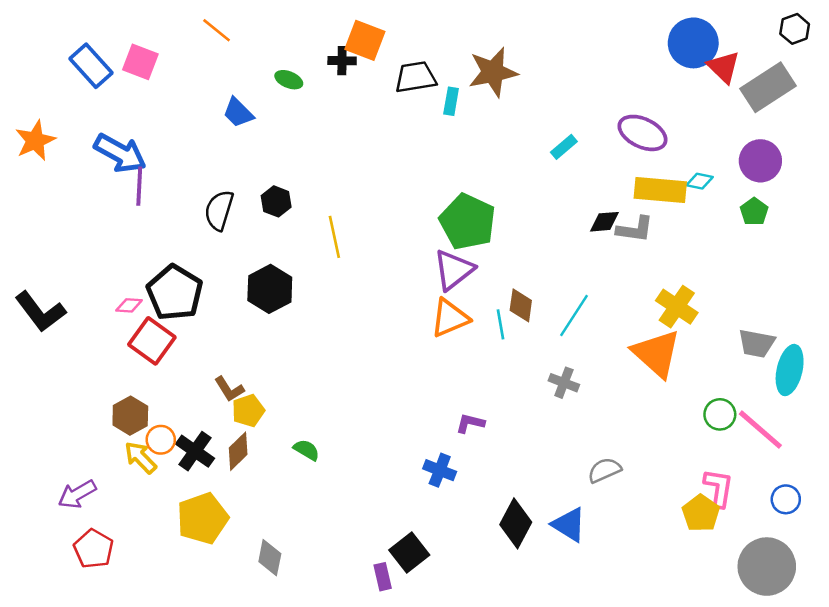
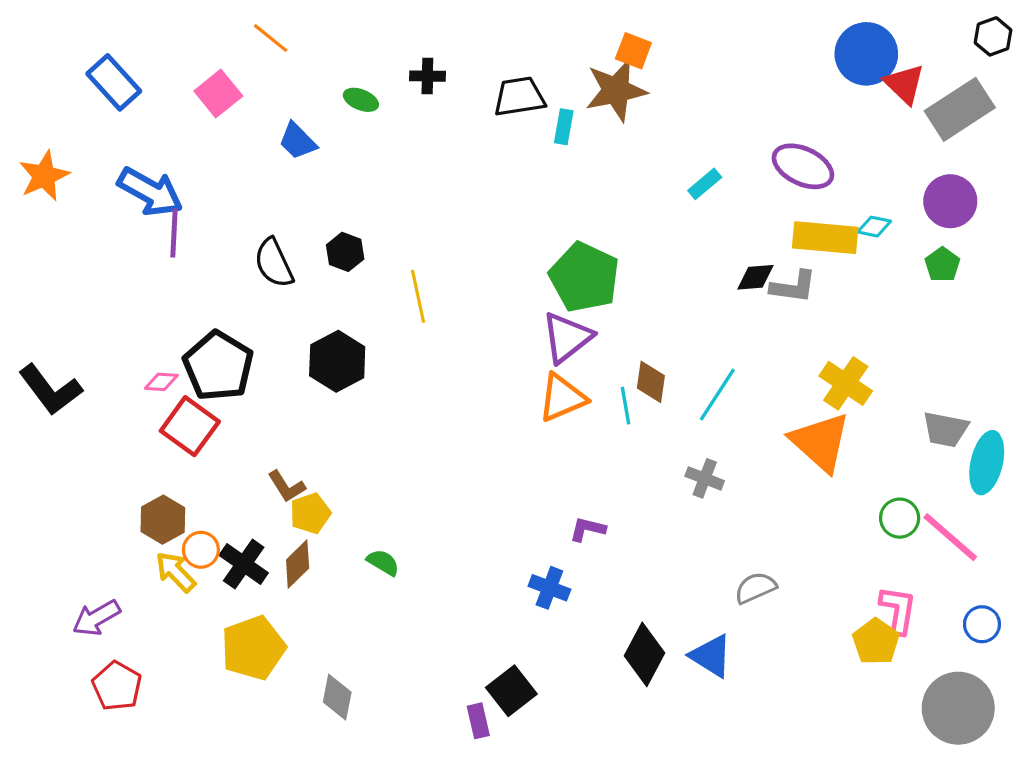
orange square: (365, 40) -> (633, 51), moved, size x0.7
pink square: (140, 62) -> (218, 93), moved, turned 30
black semicircle: (219, 210) -> (274, 263), turned -42

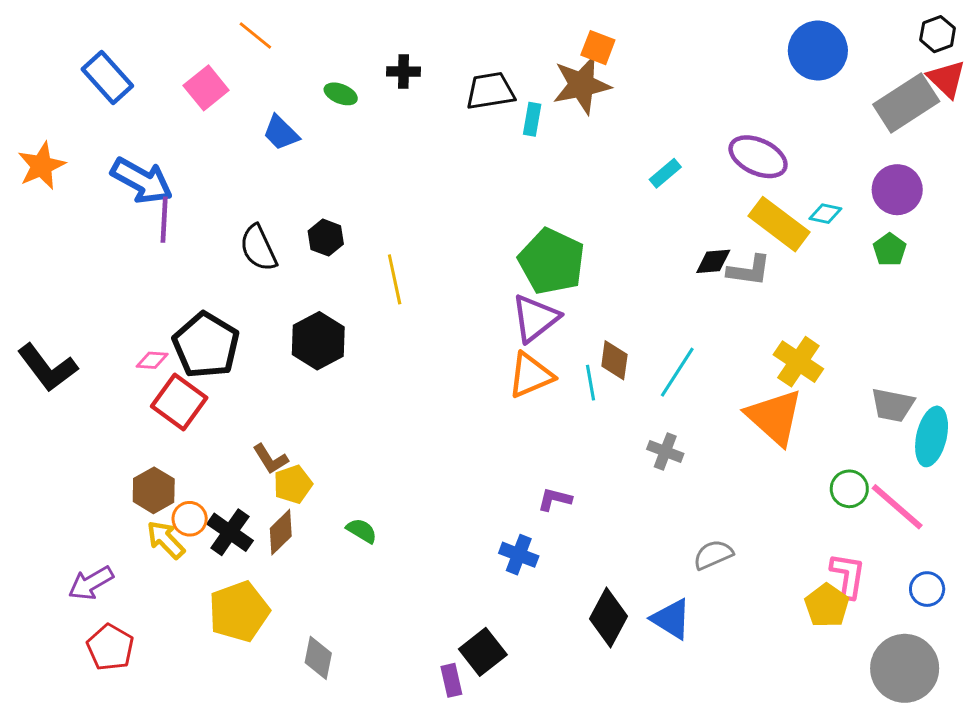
red triangle: (904, 84) -> (947, 79), moved
yellow rectangle: (825, 238) -> (779, 224), turned 32

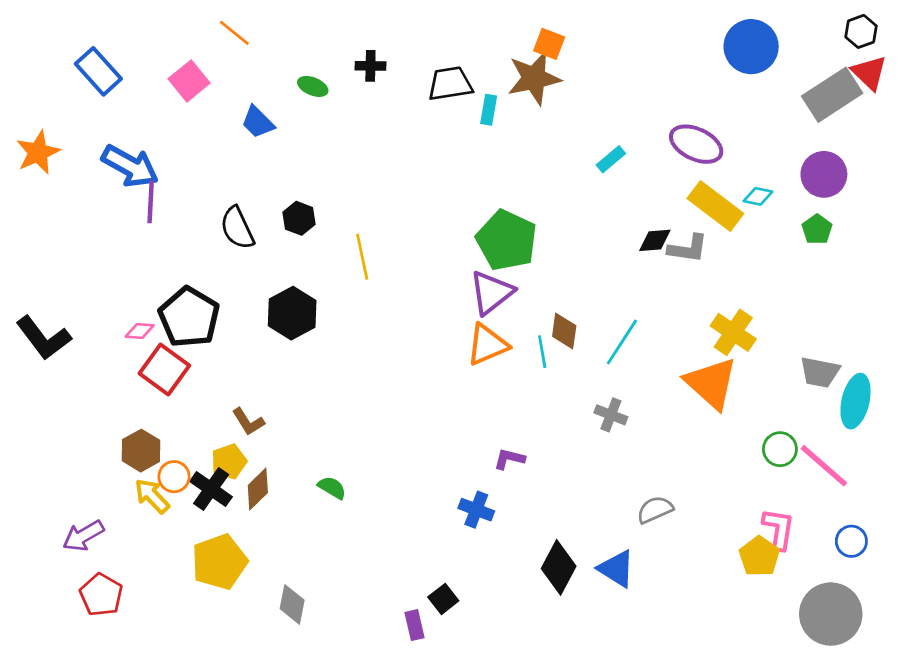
yellow pentagon: (293, 484) -> (229, 462), moved
black square: (483, 652) -> (443, 599), size x0.7

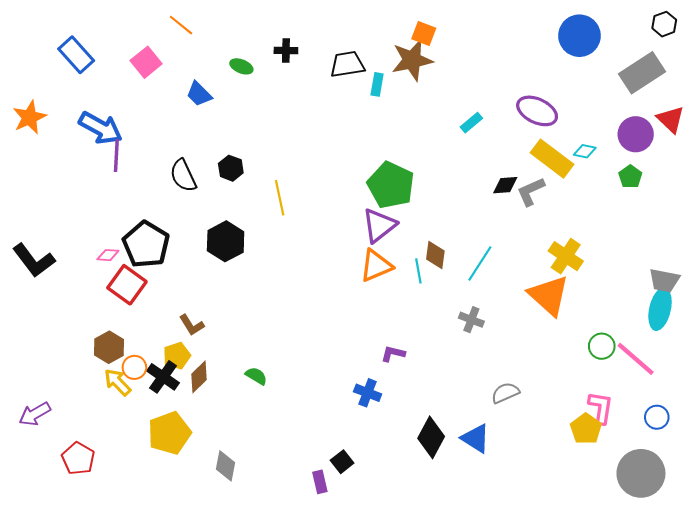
red triangle: (869, 73) -> (671, 119), moved
gray L-shape: (688, 249) -> (531, 191), turned 148
gray trapezoid: (820, 372) -> (664, 280), moved
purple arrow: (83, 536) -> (35, 414), moved

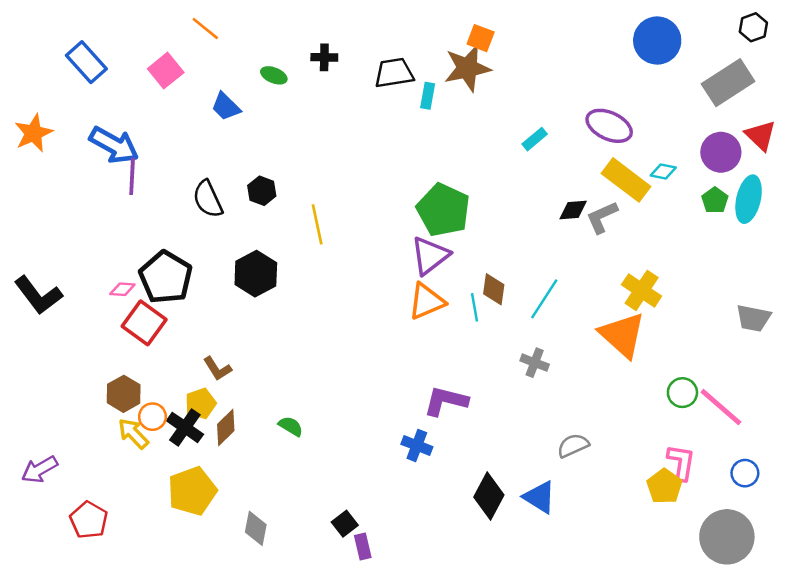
cyan ellipse: (660, 309) -> (749, 199), moved
purple L-shape: (393, 354) -> (446, 401), size x1.6
black square: (342, 462) -> (345, 524), moved

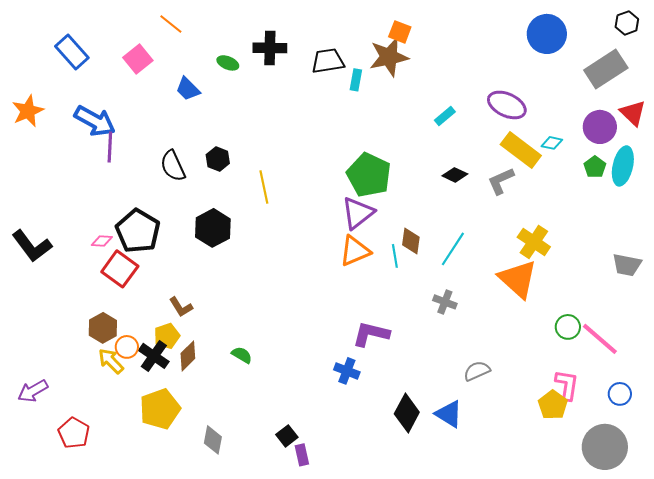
black cross: (324, 57) -> (270, 48), size x1.5
black diamond: (573, 210) -> (455, 175), moved, turned 30

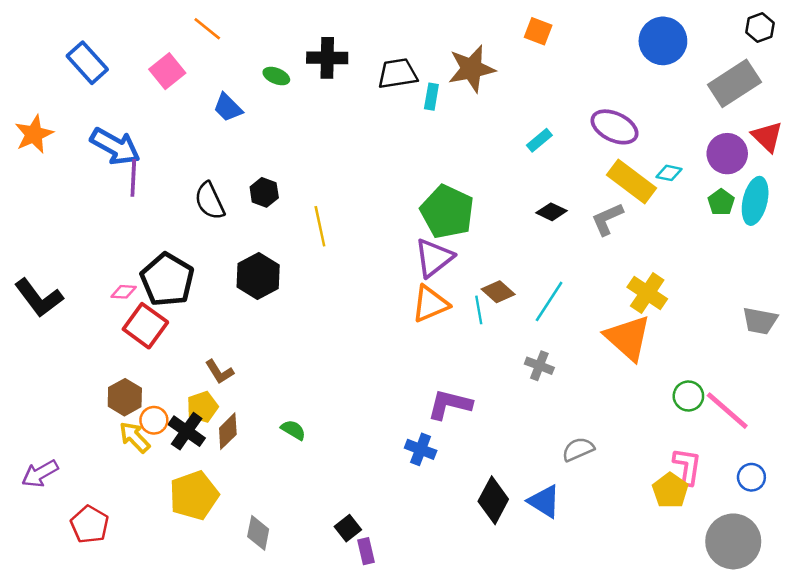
orange square: (400, 32) -> (538, 31), moved
brown diamond: (411, 241) -> (498, 292), turned -56

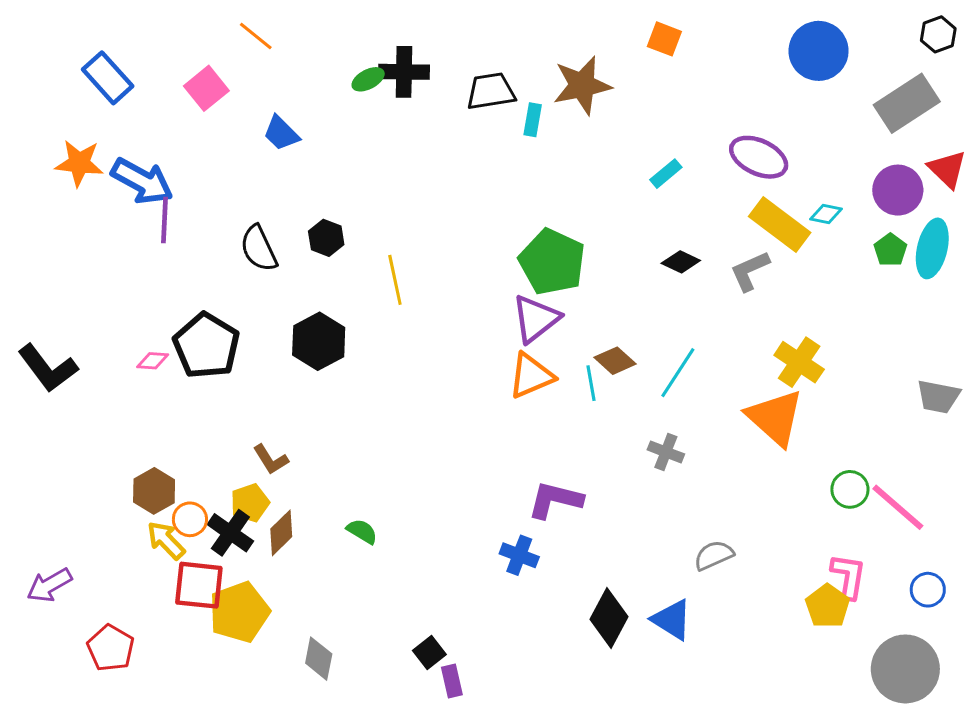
green ellipse: (276, 76) -> (368, 79), moved, turned -50
orange star: (34, 134) -> (79, 163), moved, turned 30
red square: (145, 326) -> (199, 585), moved, turned -30

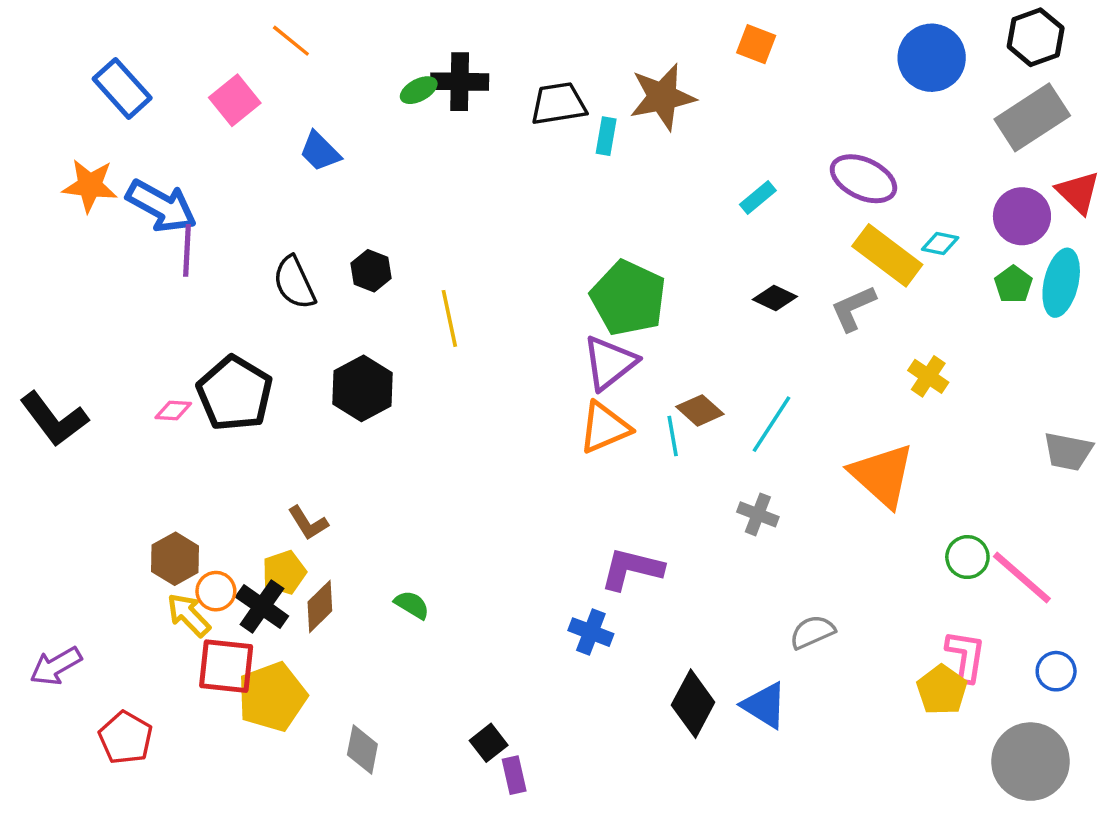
black hexagon: (938, 34) -> (1036, 37), moved, size x1.4
yellow cross: (799, 362) -> (928, 376), moved, size x0.7

